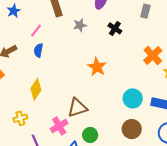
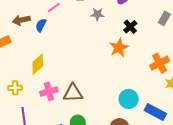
blue semicircle: (38, 50) -> (41, 25), moved
orange star: (97, 67) -> (119, 48), moved
pink cross: (59, 126) -> (49, 91), moved

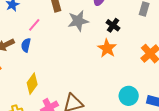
gray star: (97, 14) -> (78, 21), size x1.5

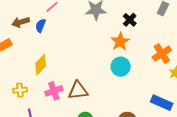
cyan circle: (129, 96) -> (121, 67), moved

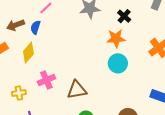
orange star: (120, 42) -> (116, 38), turned 30
yellow diamond: (41, 65) -> (28, 53), moved
pink cross: (54, 91) -> (46, 80), moved

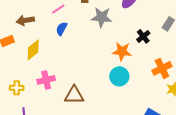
black cross: (124, 16) -> (143, 36), moved
blue semicircle: (36, 27) -> (62, 29), moved

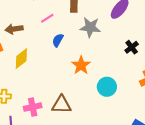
blue semicircle: (62, 29) -> (58, 40), moved
orange star: (122, 52) -> (81, 65), moved, turned 30
pink cross: (46, 80) -> (33, 107), moved

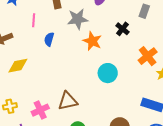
pink line: (47, 18) -> (34, 20), turned -40
yellow diamond: (21, 59) -> (18, 66), turned 40
orange star: (81, 65) -> (92, 41), moved

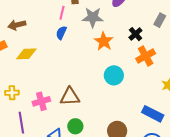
pink line: (34, 20) -> (62, 13), moved
orange cross: (148, 56) -> (146, 56), moved

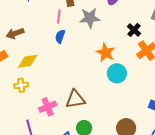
orange star: (104, 41) -> (105, 53), moved
yellow cross: (12, 93) -> (21, 85), moved

